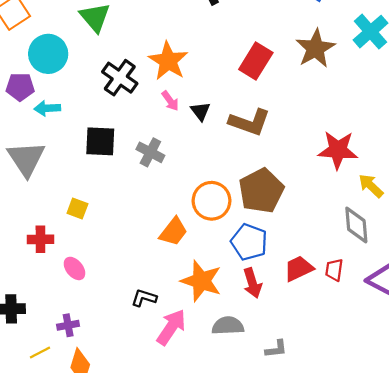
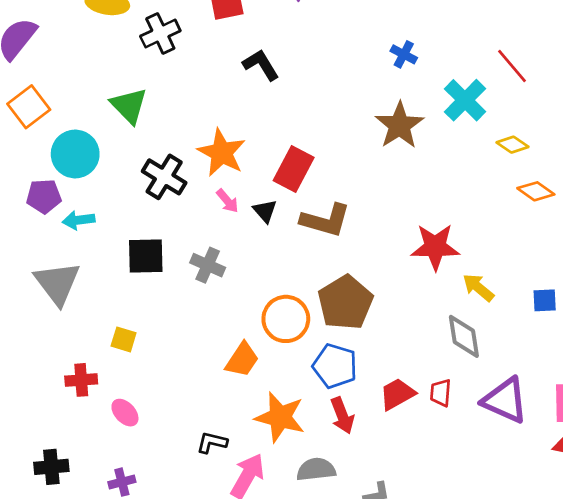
red rectangle: (256, 61) -> (294, 169), moved

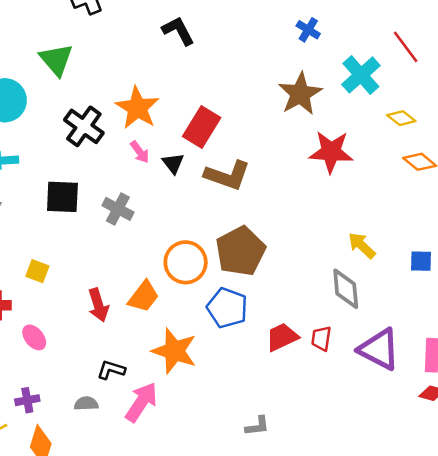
red star: (435, 247) -> (331, 152), moved
red arrow: (342, 415) -> (98, 305), moved
gray semicircle: (316, 469) -> (86, 404), moved, size x0.7

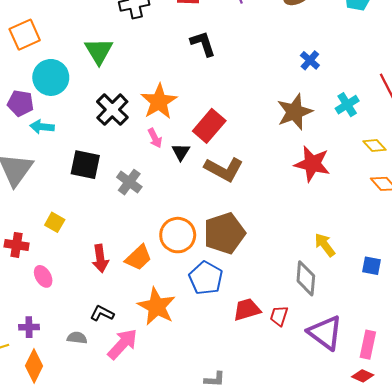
cyan cross: (361, 75) -> (347, 105), size x0.7

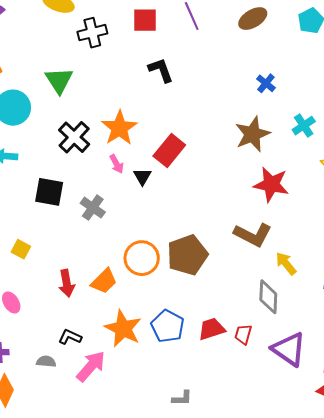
brown L-shape: (224, 169) -> (253, 235), moved
blue pentagon: (206, 278) -> (168, 326), moved

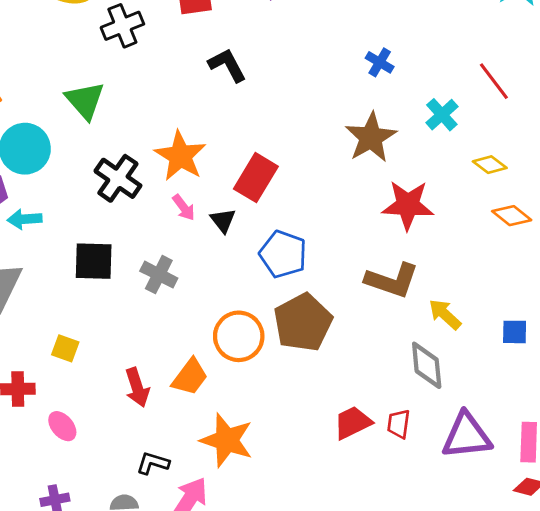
blue pentagon: (168, 326) -> (283, 254), moved
purple triangle: (289, 349) -> (467, 436), turned -33

